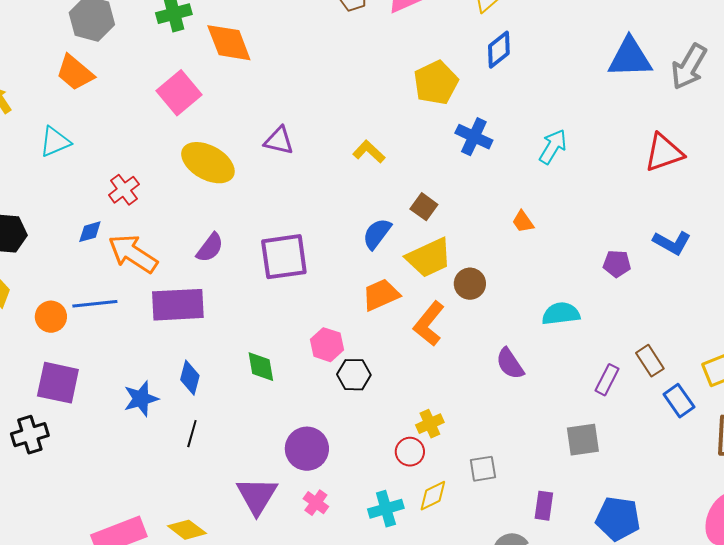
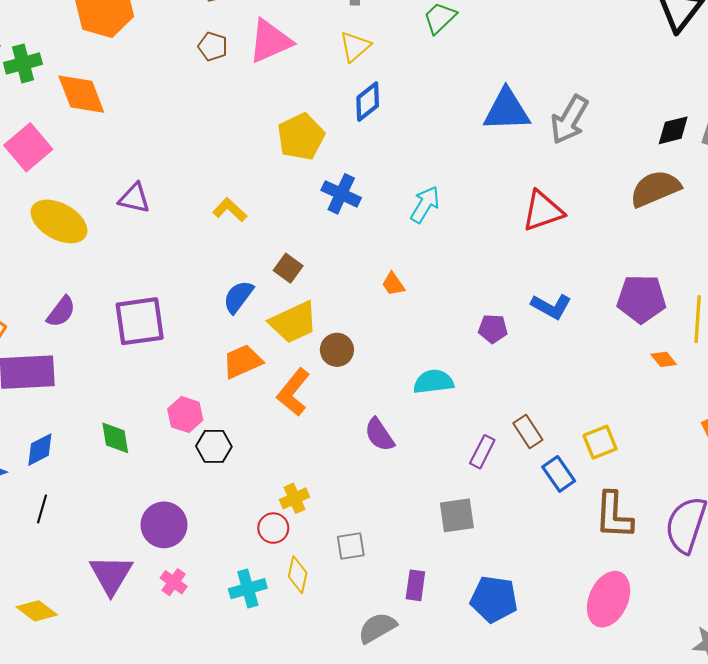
blue diamond: (190, 378) -> (40, 450), turned 48
yellow diamond: (433, 496) -> (298, 575), turned -52

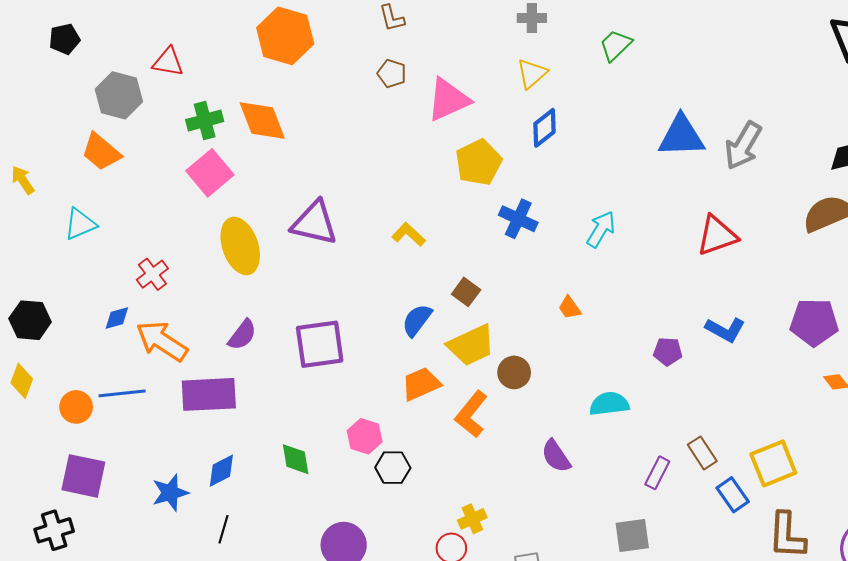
pink triangle: (270, 41) -> (448, 100), moved
green cross: (23, 63) -> (205, 121), moved
purple triangle: (134, 198) -> (314, 223), size x1.5
yellow ellipse: (59, 221) -> (240, 246), turned 42
yellow square: (600, 442) -> (773, 463), size x1.4

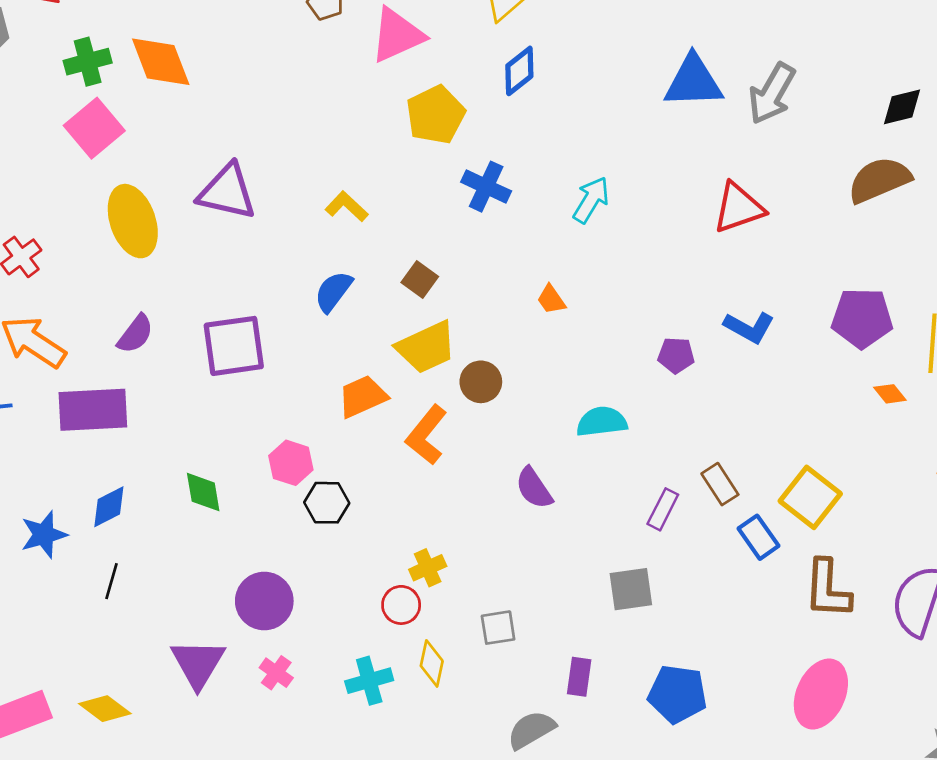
blue semicircle: (417, 320) -> (333, 291), moved
yellow square: (773, 463) -> (810, 497), turned -30

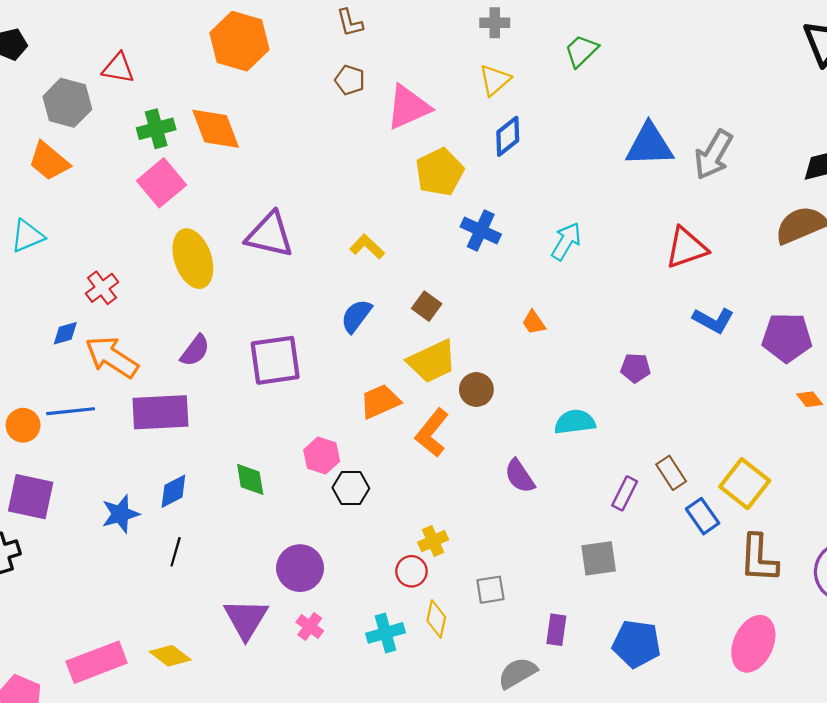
blue L-shape: (749, 327) -> (713, 320), moved

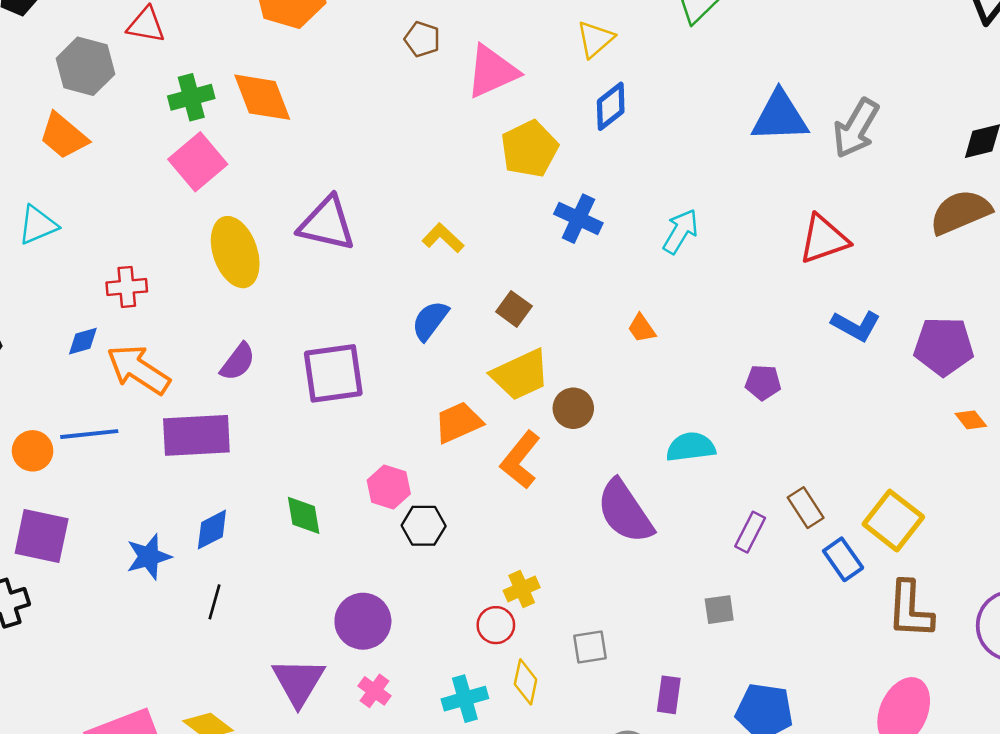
red cross: (102, 288) -> (127, 287), turned 32
purple semicircle: (520, 476) -> (625, 512), size x1.6
gray square: (599, 558) -> (719, 610), size x0.7

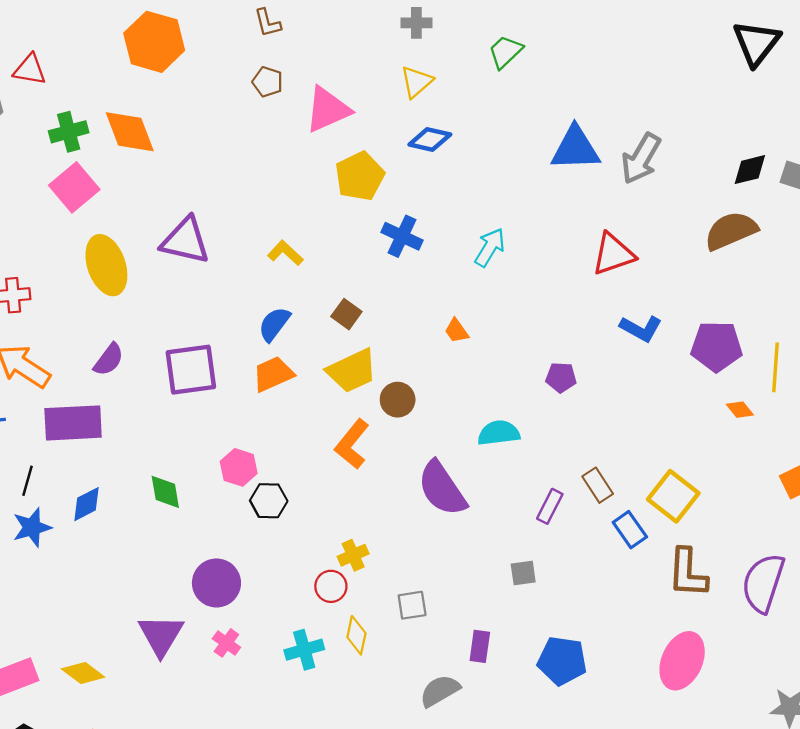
blue diamond: (611, 106) -> (430, 140), turned 51
orange trapezoid: (458, 422) -> (273, 374), moved
black line: (215, 602) -> (28, 481), moved

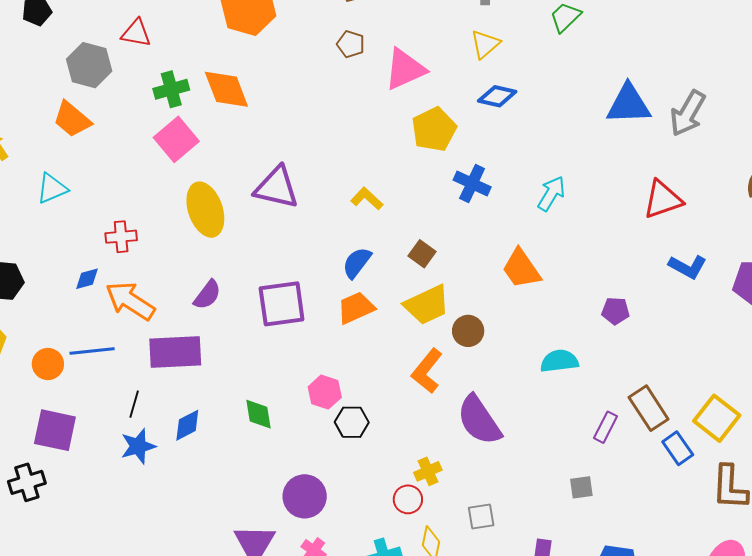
orange trapezoid: (456, 331) -> (521, 269), size x1.8
brown rectangle: (598, 485) -> (649, 408), size x1.4
purple semicircle: (442, 489) -> (479, 420), moved

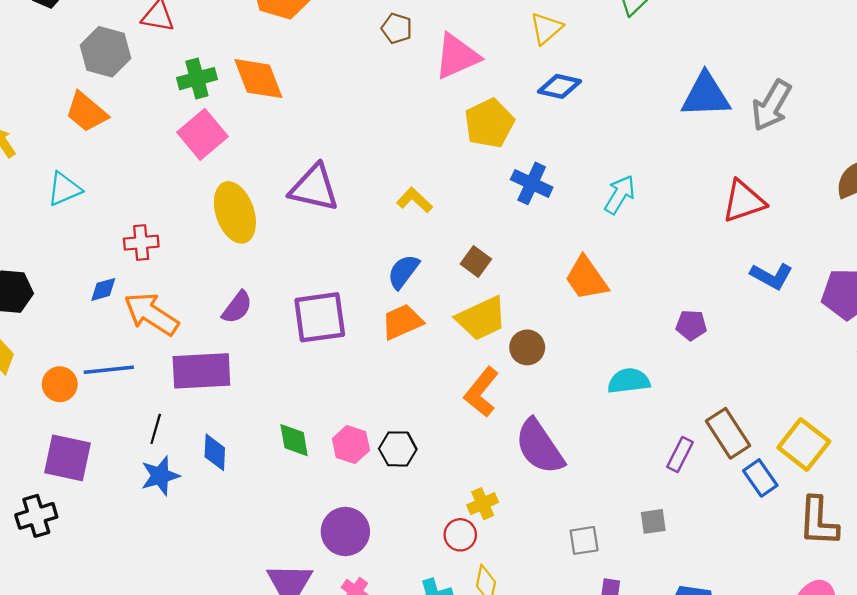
pink hexagon: (325, 392) -> (351, 444), moved
blue diamond: (187, 425) -> (215, 452), turned -60
gray square: (481, 516) -> (584, 540), moved

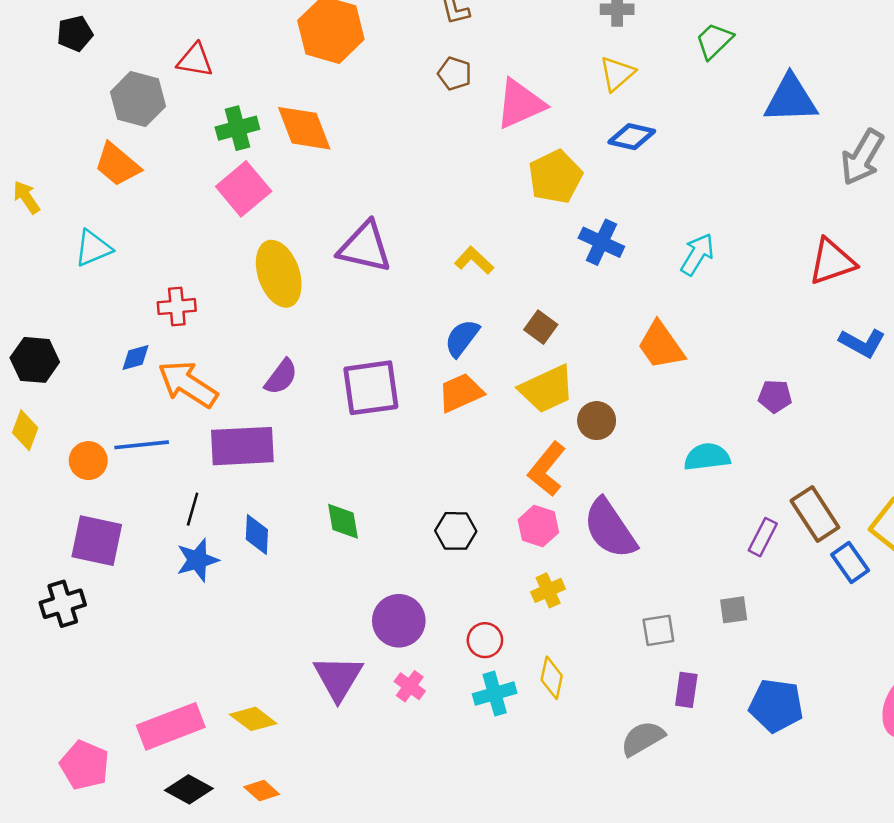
blue triangle: (706, 95) -> (791, 99), moved
pink hexagon: (351, 444) -> (538, 526), moved
red circle: (460, 535) -> (485, 640), moved

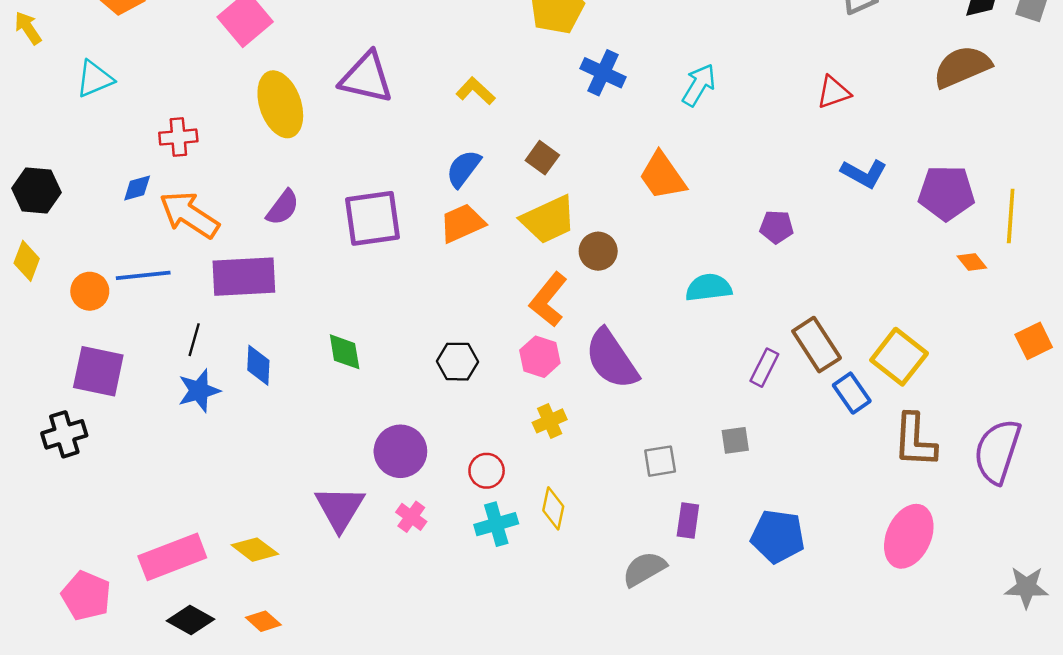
red triangle: (832, 262) -> (834, 92), size x0.7

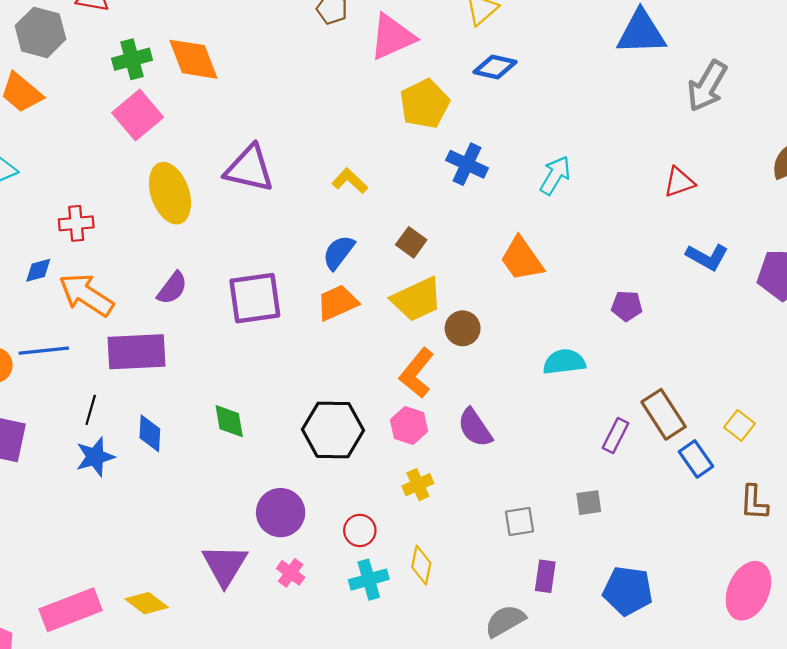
yellow square: (899, 357) -> (739, 425), size x0.6
purple semicircle: (612, 359) -> (475, 428), size x0.7
black hexagon: (457, 362) -> (333, 430), size x1.6
brown L-shape: (915, 440) -> (754, 503), size x0.7

